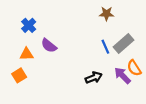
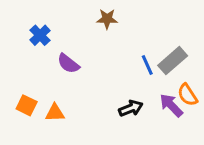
brown star: (106, 14) -> (107, 19), moved
orange triangle: (27, 54) -> (55, 113), moved
orange square: (19, 75) -> (27, 105), turned -32

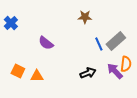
brown star: (107, 19) -> (85, 17), moved
blue cross: (40, 35) -> (11, 23), moved
orange semicircle: (188, 95) -> (126, 64), turned -140

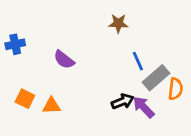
blue cross: (11, 23) -> (15, 44), moved, turned 32
gray rectangle: (116, 41) -> (156, 78), moved
purple arrow: (115, 71) -> (143, 107), moved

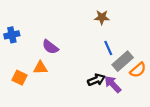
brown star: (118, 23) -> (102, 17), moved
orange semicircle: (176, 89) -> (138, 70), turned 42
orange triangle: (51, 106) -> (40, 68), moved

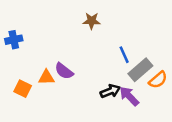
brown star: (102, 17) -> (92, 21), moved
purple semicircle: (50, 47) -> (64, 71), moved

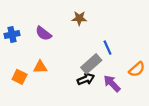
gray rectangle: (140, 70) -> (91, 64), moved
purple semicircle: (64, 71) -> (43, 33), moved
black arrow: (110, 91) -> (86, 79), moved

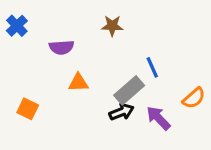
purple semicircle: (43, 33) -> (61, 47), turned -42
blue cross: (12, 35) -> (17, 26), moved, turned -32
orange triangle: (40, 67) -> (78, 83), moved

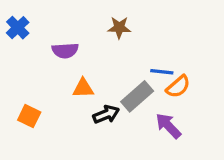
blue line: (152, 67) -> (162, 72), turned -60
orange semicircle: (194, 98) -> (178, 87), moved
black arrow: (122, 112) -> (106, 114), moved

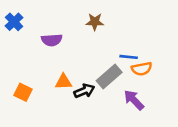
orange semicircle: (178, 87) -> (142, 69), turned 30
orange triangle: (83, 88) -> (63, 82), moved

